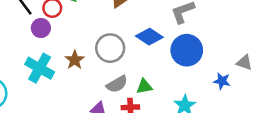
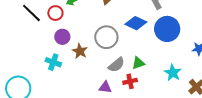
purple circle: (41, 28) -> (62, 37), moved
cyan cross: (40, 68) -> (53, 62), size x0.7

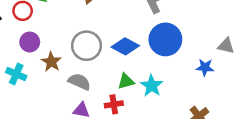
blue diamond: (136, 23) -> (125, 46), moved
gray semicircle: (116, 65) -> (79, 82), moved, turned -120
cyan star: (173, 73) -> (152, 86), moved

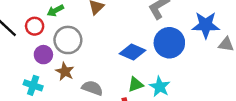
gray circle: (86, 46) -> (68, 40), moved
blue star: (205, 67) -> (206, 25), moved, size x1.6

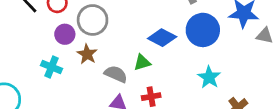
green triangle: (136, 84) -> (142, 62), moved
cyan star: (160, 87) -> (209, 77), moved

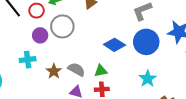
brown star: (87, 54) -> (54, 71), moved
green triangle: (142, 62) -> (101, 71), moved
cyan cross: (51, 67) -> (28, 60), turned -35

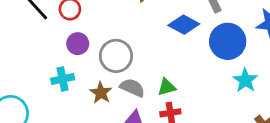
gray circle: (62, 26) -> (116, 56), moved
blue diamond: (114, 45) -> (184, 25), moved
cyan star: (148, 79) -> (245, 80), moved

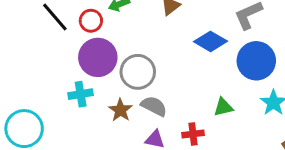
purple circle: (78, 44) -> (98, 57), size x1.6
green triangle: (167, 87) -> (223, 107), moved

